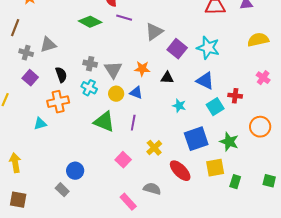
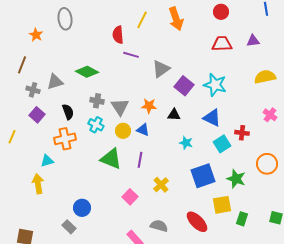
green diamond: (90, 22) -> (87, 72), moved
yellow arrow: (15, 163) -> (38, 184), moved
red ellipse: (180, 171) -> (197, 222), moved

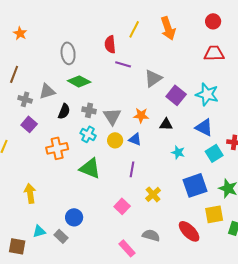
gray ellipse: (65, 19) -> (68, 53), moved
orange star: (36, 35) -> (20, 33), moved
black semicircle: (68, 112) -> (64, 111), moved, turned 42
green triangle: (111, 159) -> (90, 168), moved
cyan triangle: (47, 161) -> (39, 231), moved

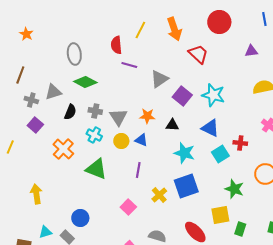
red circle: (213, 21) -> (219, 22), size x1.5
red trapezoid: (214, 53) -> (198, 54), moved, turned 45
orange cross: (57, 148) -> (63, 149), turned -35
cyan star: (178, 152) -> (184, 153), size x1.5
blue square: (195, 185) -> (186, 186), moved

